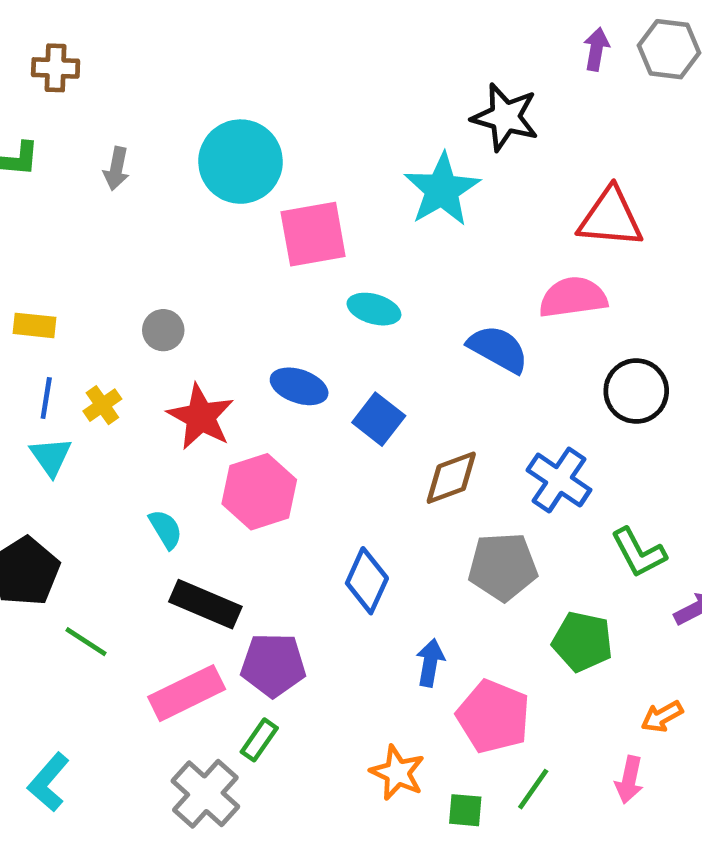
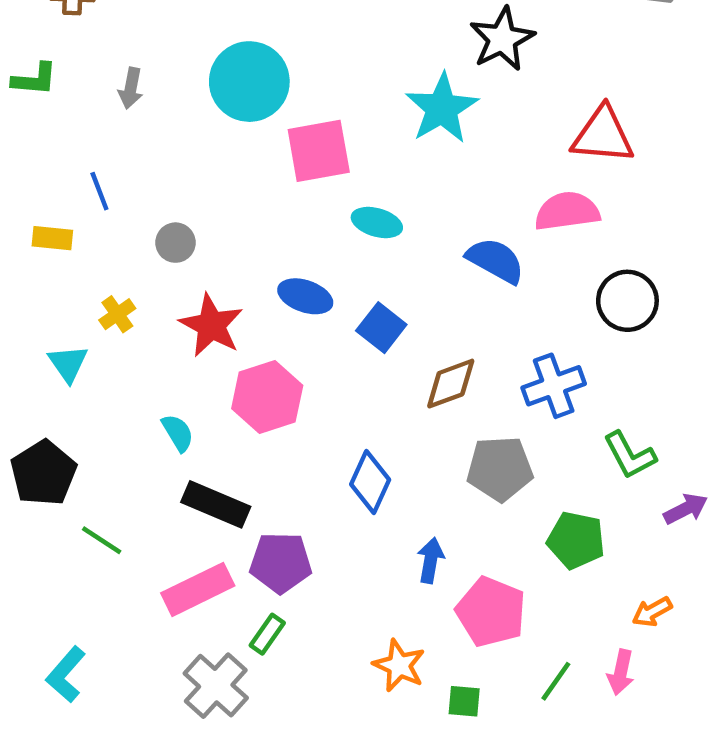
black star: (505, 117) -> (502, 39), turned 30
blue line: (46, 398) -> (99, 191), moved, turned -30
blue cross: (559, 480) -> (554, 386), turned 36
green line: (533, 789) -> (556, 681), moved

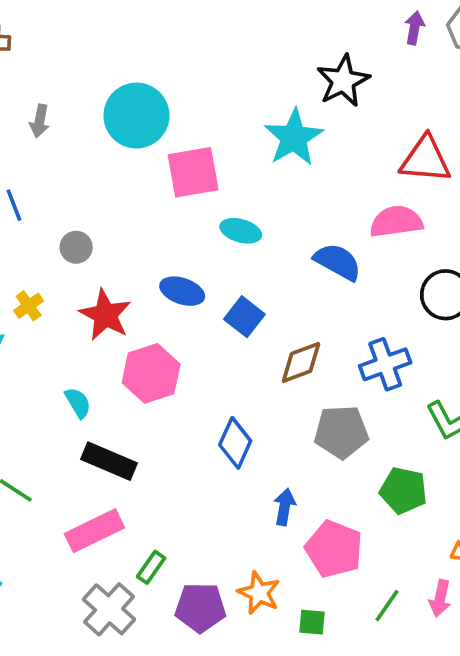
purple pentagon: (281, 563) -> (200, 607), moved

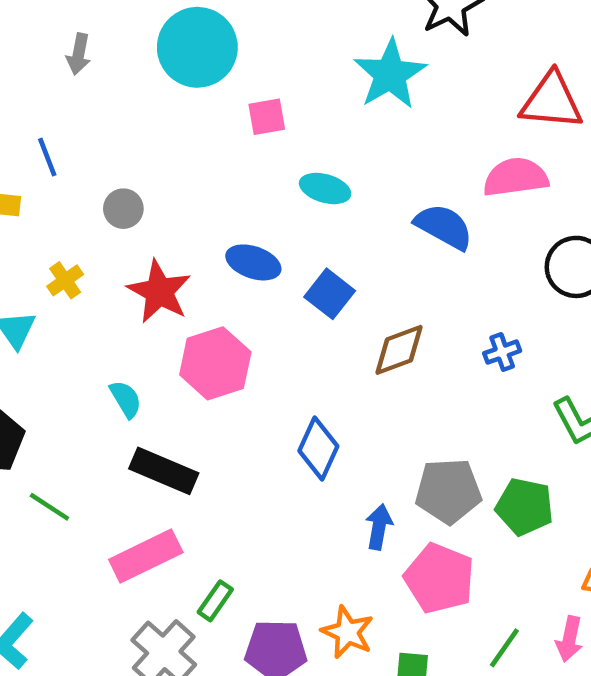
pink square: (193, 172) -> (267, 117), size x0.6
blue cross: (385, 364) -> (502, 352), size x0.6
gray pentagon: (341, 432) -> (448, 491), moved

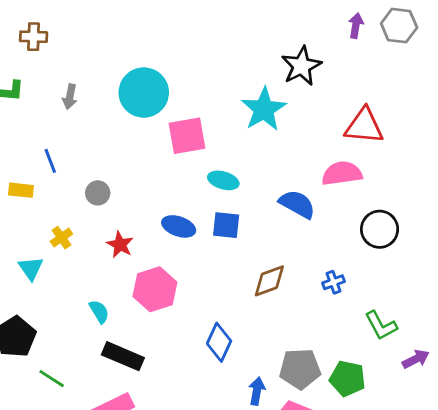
pink square: (267, 117) -> (187, 136), size x1.6
red star: (159, 292) -> (120, 245), size x0.7
blue square: (330, 294) -> (226, 225), moved, turned -32

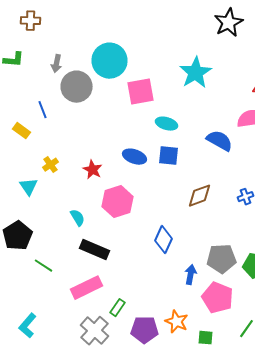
black star: (301, 66) -> (228, 23), moved
yellow rectangle: (21, 190) -> (22, 131), turned 30
gray circle: (98, 193) -> (76, 87), moved, size x1.8

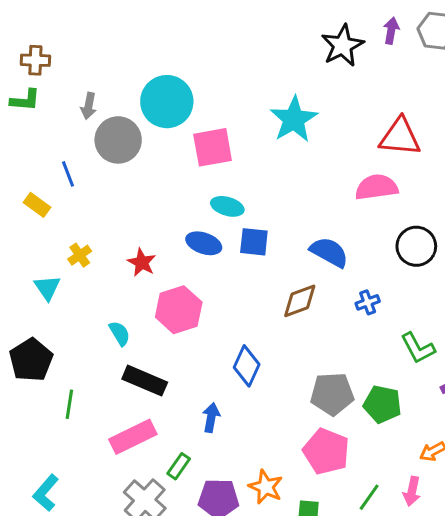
brown cross: (30, 21) -> (35, 60), moved
cyan ellipse: (166, 124) -> (227, 206), moved
blue semicircle: (220, 141) -> (329, 252), moved
green line: (44, 266) -> (69, 404), turned 66
blue arrow: (190, 275) -> (211, 417), moved

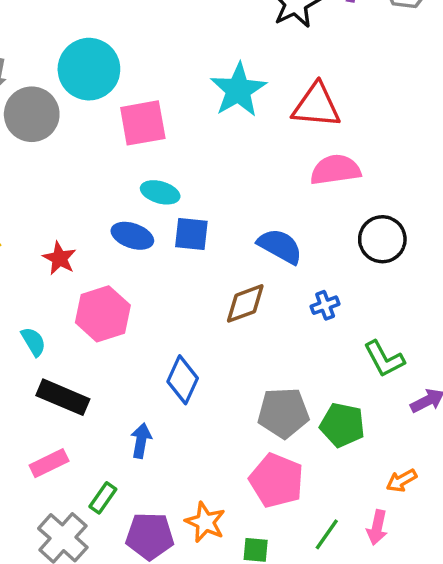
red triangle: (400, 137) -> (316, 106), moved
pink rectangle: (133, 437) -> (49, 463), size x0.7

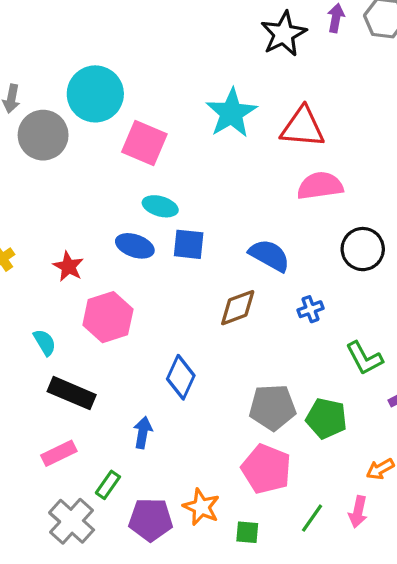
pink square: (143, 123) -> (144, 143), turned 33

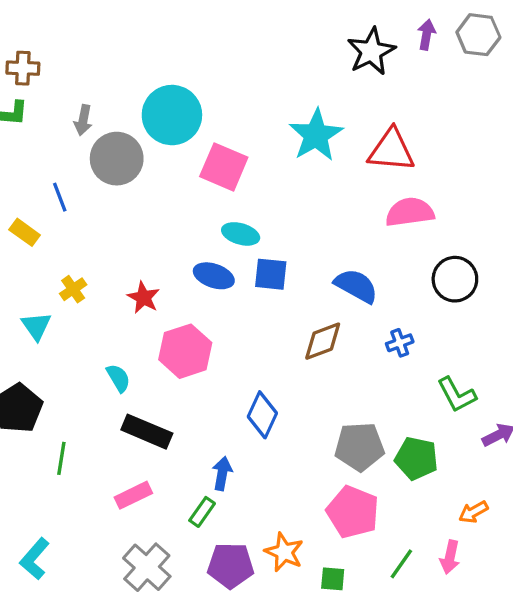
green rectangle: (108, 485) -> (202, 512), moved

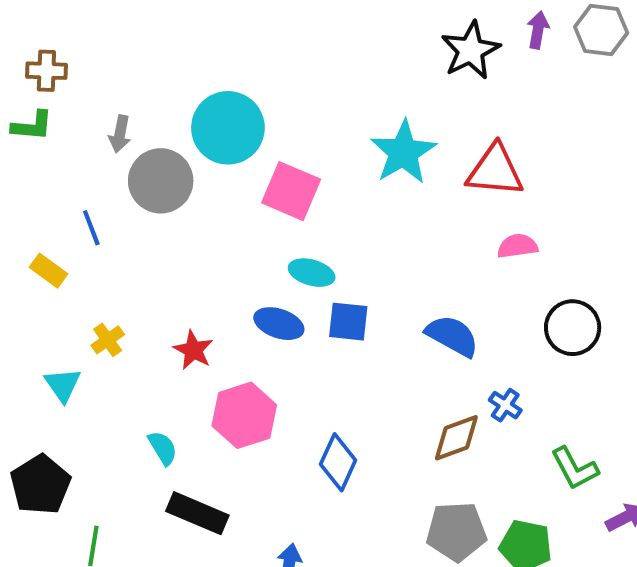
pink semicircle: (410, 212) -> (517, 246), size x0.7
brown diamond: (323, 341) -> (456, 438), moved
blue cross: (400, 343) -> (505, 405), turned -36
blue diamond: (262, 415) -> (338, 462), moved

